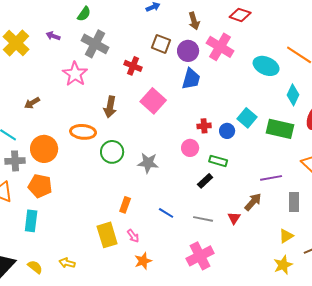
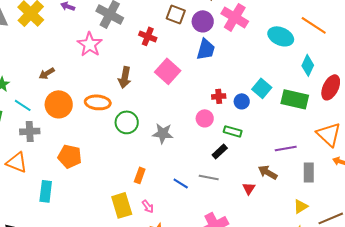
orange circle: (44, 149) -> (59, 104), moved
orange pentagon: (40, 186) -> (70, 156), moved
brown arrow: (253, 202) -> (268, 172), turned -102
gray line: (203, 219) -> (209, 177), moved

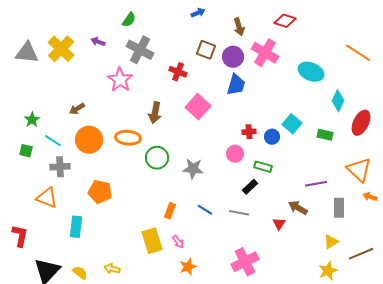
orange line: (314, 25) -> (358, 53), moved
green rectangle: (295, 99) -> (325, 135), size x0.6
blue line: (181, 183) -> (205, 210), moved

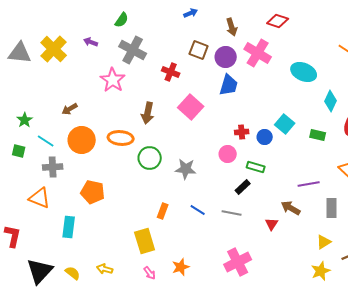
pink arrow: (178, 242) -> (150, 273), moved

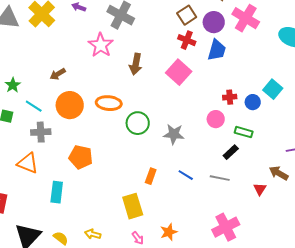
brown square: (199, 50) -> (187, 15), turned 36
red cross: (171, 72) -> (187, 40), moved
brown arrow: (148, 113) -> (136, 64), moved

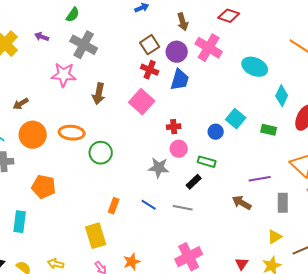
pink star: (101, 45) -> (64, 75), turned -30
red cross: (230, 97) -> (174, 127), moved
gray star: (174, 134) -> (159, 168), moved
red triangle: (260, 189) -> (242, 264), moved

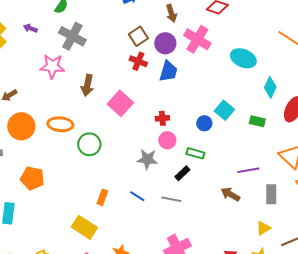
pink square: (142, 102) -> (120, 103), moved
yellow rectangle: (96, 236) -> (84, 227), turned -40

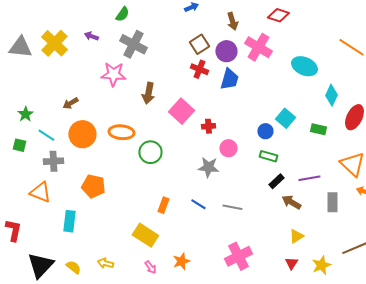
red cross: (162, 118) -> (208, 126), moved
green rectangle: (195, 153) -> (268, 156), moved
black rectangle: (182, 173) -> (276, 181), moved
yellow triangle: (263, 228) -> (296, 236), moved

